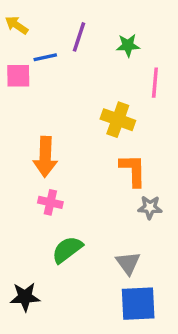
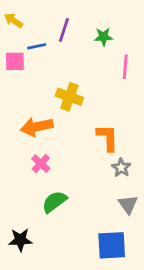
yellow cross: (118, 120) -> (69, 97), moved
orange arrow: (45, 157) -> (37, 127), turned 76
pink cross: (50, 202) -> (41, 164), turned 30
gray star: (150, 207) -> (121, 168), turned 30
gray triangle: (128, 263) -> (128, 204), moved

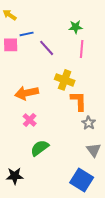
purple line: (64, 30) -> (47, 48), moved, turned -60
pink line: (125, 67) -> (82, 49), moved
yellow cross: (69, 97) -> (65, 80), moved
blue square: (112, 245) -> (82, 180), turned 35

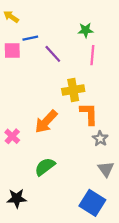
yellow cross: (65, 80) -> (73, 90), turned -30
orange arrow: (27, 93) -> (46, 122), moved, turned -35
pink cross: (30, 120) -> (12, 136), moved

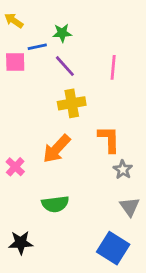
green star: (86, 30) -> (62, 33), moved
yellow cross: (73, 90) -> (72, 103), moved
green semicircle: (45, 167) -> (55, 204), turned -150

